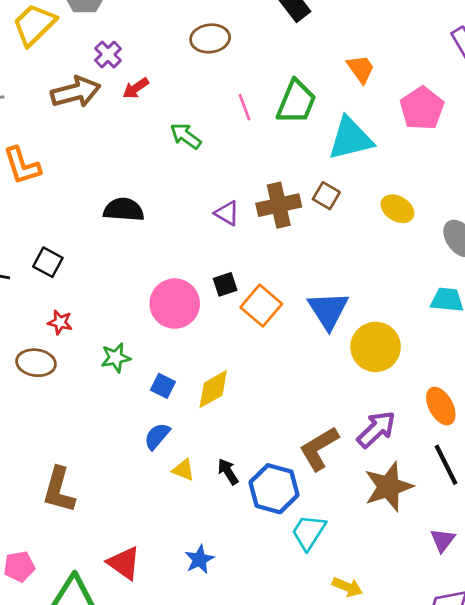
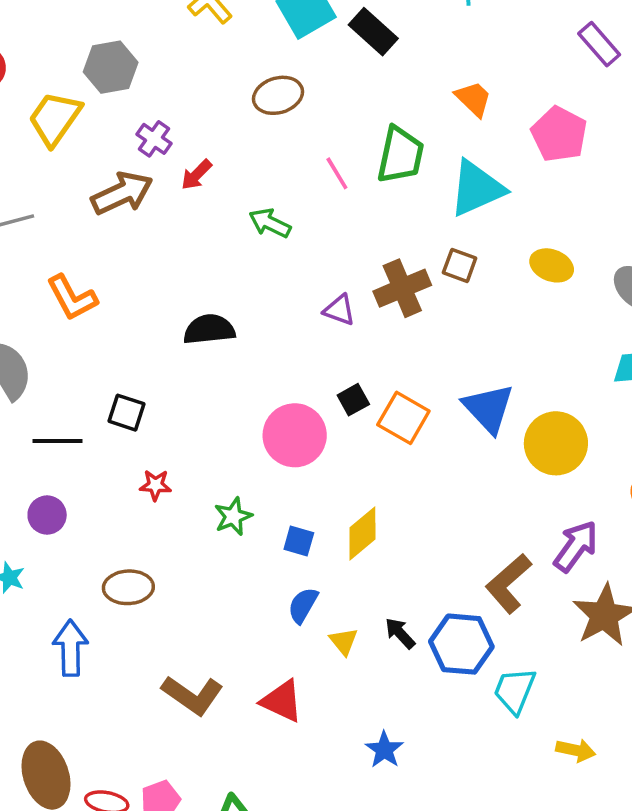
brown ellipse: (36, 363) -> (128, 587), moved
yellow triangle: (183, 470) -> (344, 641), turned 40
brown L-shape: (59, 490) -> (192, 695), turned -60
red triangle: (124, 563) -> (282, 701), moved

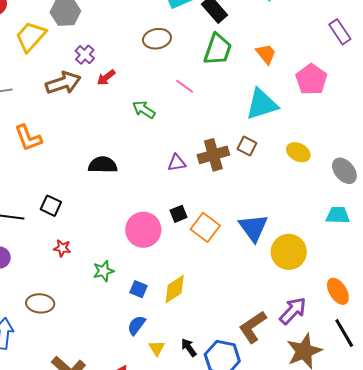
green trapezoid: (400, 155) -> (218, 49), moved
pink line: (337, 173) -> (185, 86), turned -30
purple triangle: (339, 310) -> (177, 163), turned -36

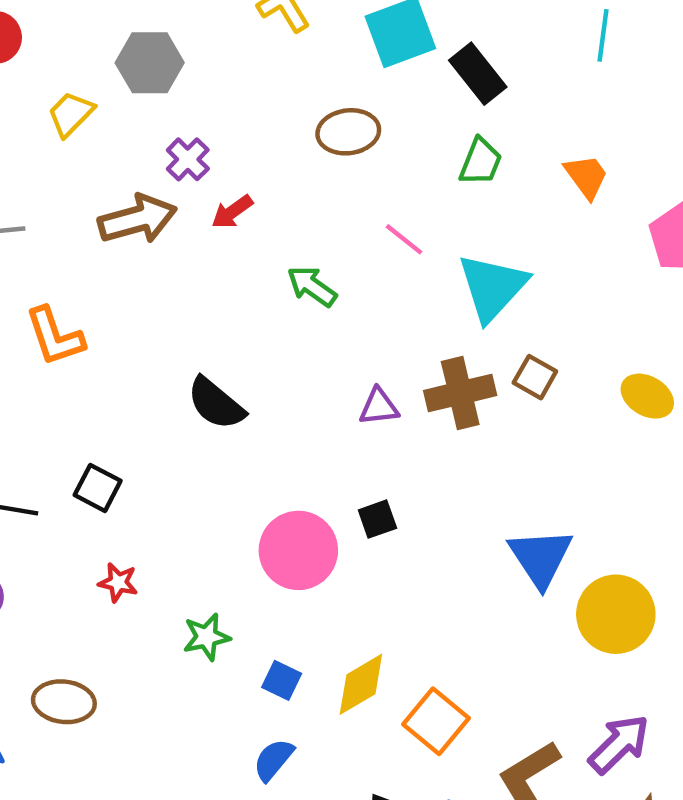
yellow trapezoid: (31, 37) -> (71, 114), size x0.7
green trapezoid: (218, 49) -> (481, 162), size x0.7
cyan triangle: (262, 104) -> (492, 287), moved, turned -33
black semicircle: (103, 165) -> (216, 403), turned -144
orange square: (205, 227) -> (436, 721), moved

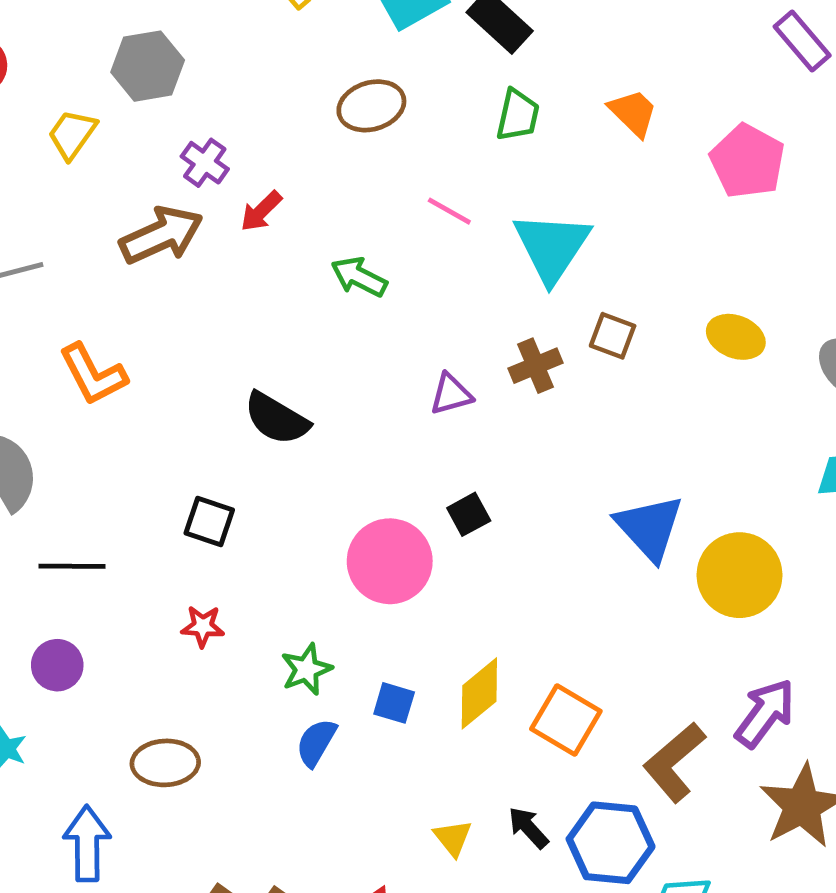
brown cross: (460, 393) -> (536, 366), size x0.7
black square: (98, 488) -> (209, 521), moved
blue semicircle: (273, 760) -> (316, 742), moved

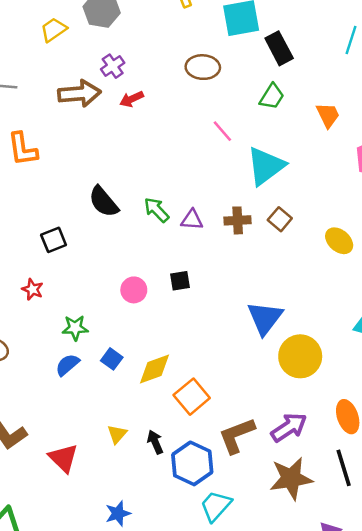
green arrow: (359, 277) -> (157, 210), moved
black square: (209, 521) -> (54, 240), turned 30
pink circle: (390, 561) -> (134, 290), size x0.6

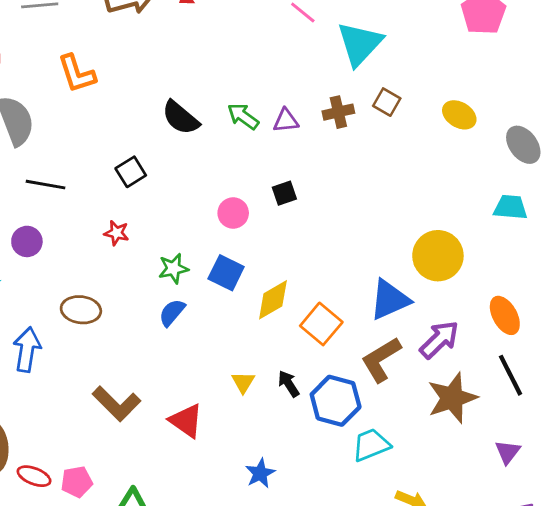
blue triangle: (265, 318) -> (390, 300), moved, turned 39
blue square: (112, 359) -> (226, 273), moved, size x1.4
cyan trapezoid: (216, 506) -> (371, 445), turned 36

